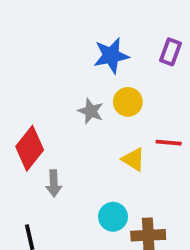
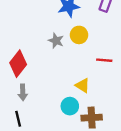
yellow triangle: (133, 159) -> (82, 85), moved
gray arrow: (54, 183) -> (23, 92), moved

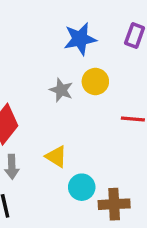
yellow triangle: (82, 85) -> (56, 156), moved

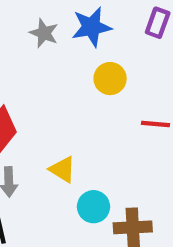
gray star: (61, 90) -> (44, 33), moved

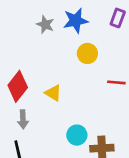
yellow triangle: (63, 169) -> (53, 93), moved

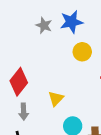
yellow triangle: (53, 93) -> (56, 98), moved, turned 42

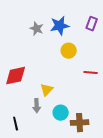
red diamond: (19, 82) -> (16, 76), turned 40
gray arrow: (24, 112) -> (37, 106), moved

